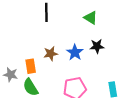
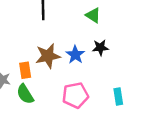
brown star: (51, 54) -> (48, 56), size x1.5

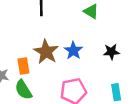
black star: (100, 48) -> (111, 52), moved
brown star: (48, 56) -> (46, 52), turned -30

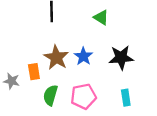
black star: (111, 52) -> (121, 58), size x1.5
green semicircle: (23, 90) -> (50, 95), moved, turned 48

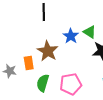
green triangle: (101, 17) -> (90, 32), moved
blue star: (83, 56) -> (71, 36), moved

